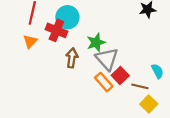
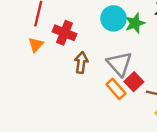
cyan circle: (67, 17) -> (114, 18), moved
green star: (96, 42) -> (135, 23), moved

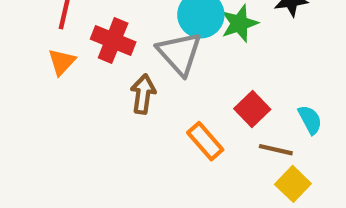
gray triangle: (119, 64) -> (179, 53), moved
red square: (134, 82) -> (252, 109), moved

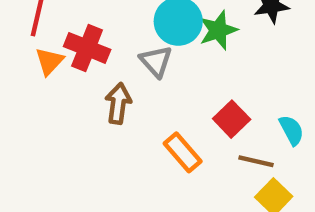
gray triangle: (179, 53) -> (156, 61), size x0.7
orange triangle: (62, 62) -> (49, 61), moved

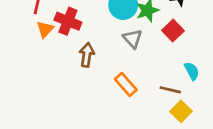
gray triangle: (156, 61) -> (133, 39), moved
red square: (232, 119) -> (173, 31), moved

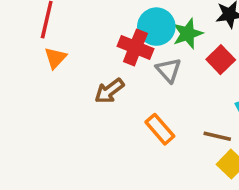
red cross: (68, 21) -> (135, 47), moved
brown arrow: (87, 55) -> (109, 91), turned -135

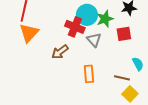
orange triangle: (55, 58) -> (29, 33), size x1.5
red square: (221, 60) -> (124, 34), turned 35
orange rectangle: (160, 129) -> (89, 74), turned 36

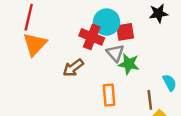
green star: (105, 19) -> (129, 64), moved, turned 30
red square: (124, 34) -> (125, 32), moved
brown line: (122, 78) -> (150, 100), turned 70

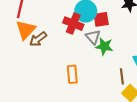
brown arrow: (73, 68) -> (38, 39), moved
orange rectangle: (109, 95) -> (72, 74), moved

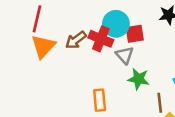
brown arrow: (38, 39) -> (76, 40), moved
green star: (104, 46) -> (138, 79), moved

